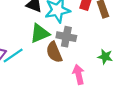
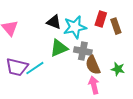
brown semicircle: (54, 52) -> (93, 65), moved

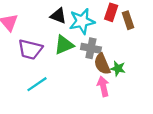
purple trapezoid: (17, 67) -> (30, 49), moved
cyan line: (35, 68) -> (37, 84), moved
green star: (118, 69) -> (118, 68), moved

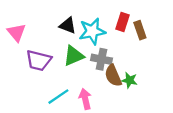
cyan line: (37, 84) -> (58, 97), moved
pink arrow: (103, 86) -> (85, 99), moved

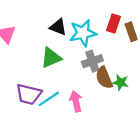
green triangle: (74, 56) -> (51, 58), moved
gray cross: (101, 59) -> (92, 61), turned -30
purple trapezoid: (39, 60) -> (29, 94), moved

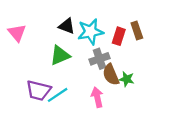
red rectangle: (114, 24) -> (119, 36), moved
pink arrow: (76, 101) -> (97, 97), moved

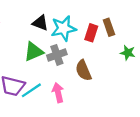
gray cross: (100, 59) -> (57, 55), moved
green star: (127, 79) -> (128, 53), moved
pink arrow: (97, 97) -> (58, 93), moved

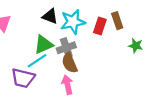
brown semicircle: (83, 70) -> (70, 63), moved
cyan line: (31, 90) -> (37, 61), moved

